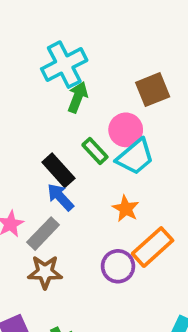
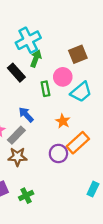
green rectangle: (95, 151) -> (45, 89), turned 32
cyan trapezoid: (135, 157) -> (81, 92), moved
black rectangle: (58, 170) -> (16, 73), moved

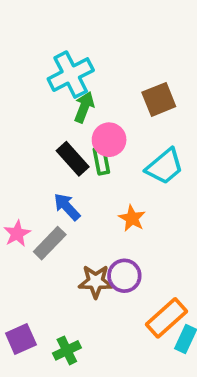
black rectangle: (16, 73) -> (73, 159), moved
pink circle: (63, 77) -> (109, 140), moved
orange rectangle: (78, 143) -> (167, 318), moved
brown star: (17, 157) -> (96, 281), moved

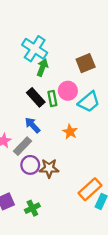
cyan cross: (71, 75) -> (35, 49), turned -30
pink circle: (109, 140) -> (68, 91), moved
purple circle: (124, 276) -> (30, 165), moved

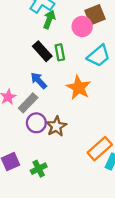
pink circle: (68, 91) -> (82, 26), moved
orange star: (70, 132) -> (79, 88), size x1.5
brown star: (49, 168) -> (56, 126), turned -30

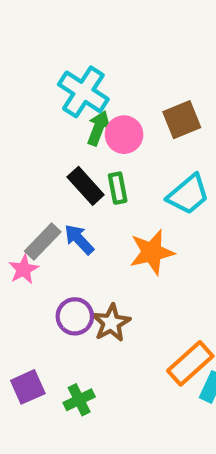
pink circle: (82, 26) -> (124, 135), moved
orange star: (79, 88) -> (152, 252), turned 30
gray rectangle: (28, 103) -> (43, 242), moved

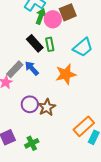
brown square: (182, 120) -> (68, 12), moved

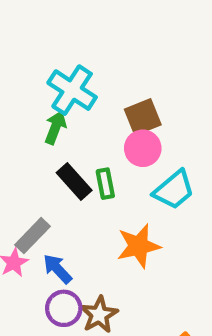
green arrow: (41, 16) -> (55, 127), moved
pink circle: (53, 19) -> (143, 148), moved
blue arrow: (32, 68) -> (57, 269), moved

